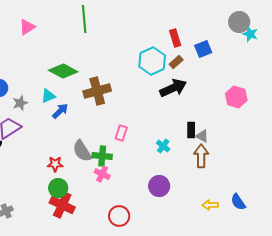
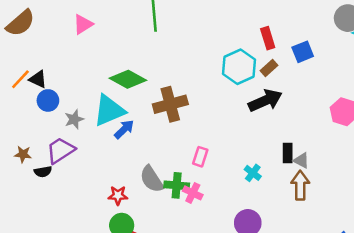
cyan triangle: (48, 96) -> (109, 110), size x1.8
pink cross: (102, 174) -> (193, 193), moved

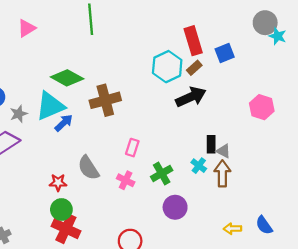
red rectangle: (268, 38) -> (193, 41), size x1.4
cyan cross: (253, 173) -> (199, 166), moved
green cross: (177, 185) -> (162, 173), moved, turned -35

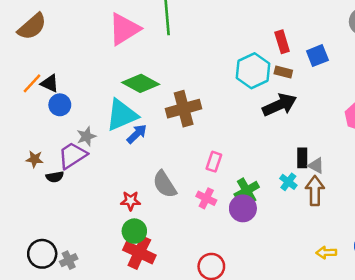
pink triangle: (27, 28) -> (124, 29), moved, size x1.6
red rectangle: (193, 41) -> (282, 42), size x0.7
brown rectangle: (194, 68) -> (283, 72), turned 56
gray star: (19, 114) -> (86, 136), moved
purple circle: (175, 207) -> (243, 208), moved

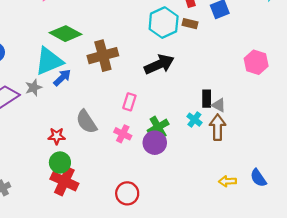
black arrow: (280, 105) -> (159, 64), moved
gray star: (86, 136) -> (34, 88), moved

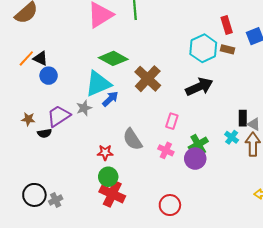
brown cross: (103, 56) -> (148, 79), turned -32

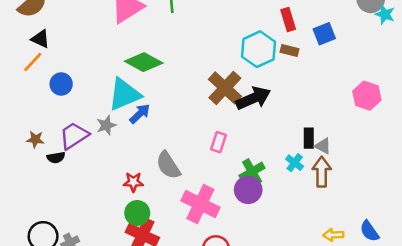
black triangle: (40, 58) -> (40, 39), moved
brown cross: (148, 79) -> (225, 88), moved
pink cross: (166, 150) -> (200, 204), moved, size x1.8

